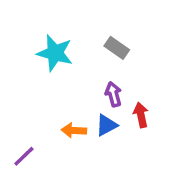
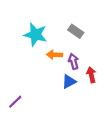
orange arrow: (74, 130) -> (54, 55), moved

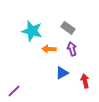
purple arrow: (73, 61) -> (72, 49), moved
red arrow: (91, 75) -> (85, 81), moved

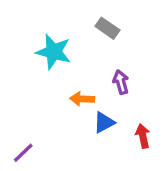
gray rectangle: (68, 28) -> (107, 28), moved
orange arrow: (49, 49) -> (82, 99), moved

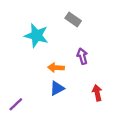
blue triangle: (104, 122) -> (57, 88), moved

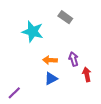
purple arrow: (82, 56) -> (74, 59), moved
red arrow: (97, 93) -> (87, 74), moved

